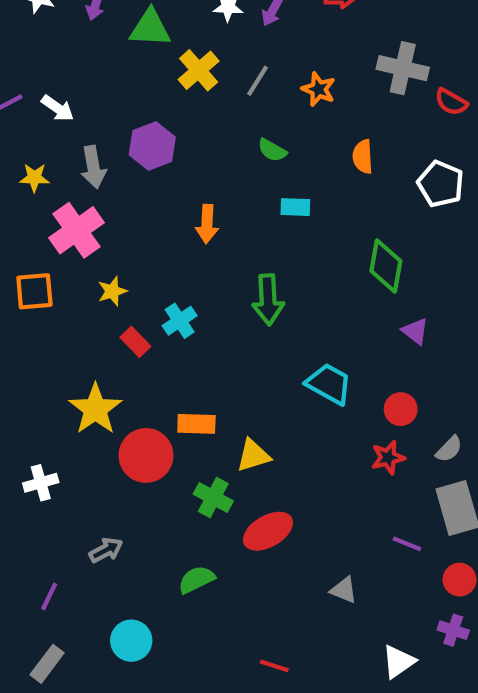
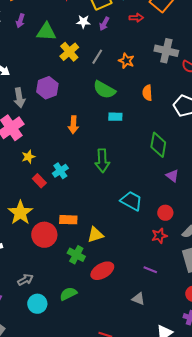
green semicircle: (272, 150) -> (104, 90), size x1.6
purple line: (407, 544) -> (150, 270), moved
cyan circle: (131, 641) -> (37, 304), moved

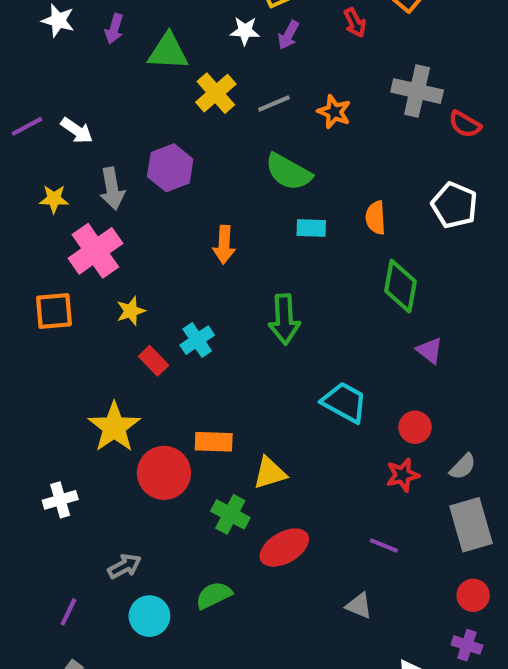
red arrow: (136, 18) -> (355, 23), turned 64
gray line: (97, 57) -> (274, 103), turned 35
orange semicircle: (147, 93) -> (376, 218), moved

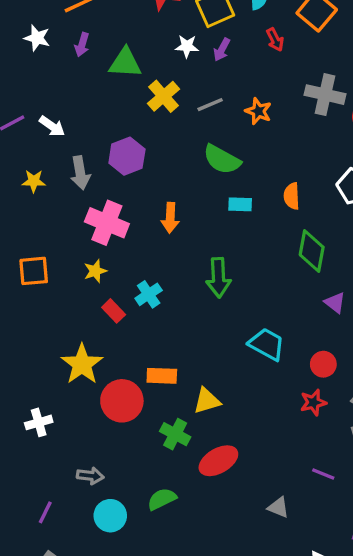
pink cross: (95, 251) -> (107, 223), moved, turned -33
purple line: (384, 545) -> (323, 474), moved
gray arrow: (125, 566) -> (90, 476), turned 35

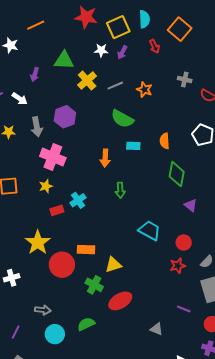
purple arrow: (82, 45) -> (35, 74), moved
gray cross: (325, 95) -> (185, 80), size x0.6
orange arrow: (170, 218) -> (105, 158), moved
green arrow: (218, 278) -> (120, 190), size x0.7
red rectangle: (114, 311) -> (57, 210), turned -64

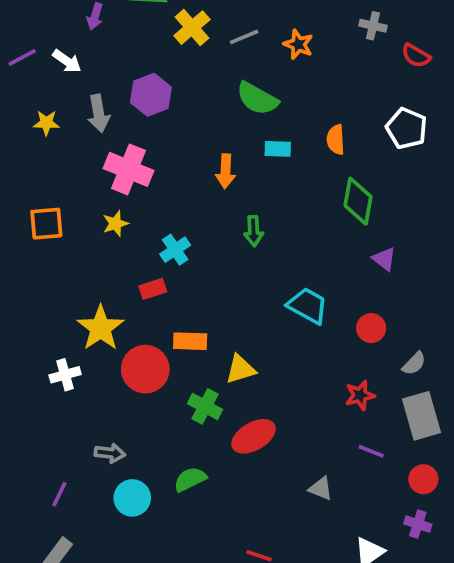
red rectangle: (57, 210) -> (153, 289), moved
red star: (178, 266) -> (360, 395), moved
white cross: (12, 278) -> (65, 375), moved

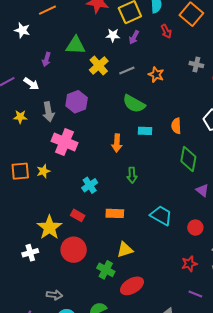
yellow star: (115, 224) -> (43, 171), moved
red rectangle: (153, 289) -> (78, 215), moved, turned 48
orange rectangle: (190, 341) -> (115, 213), moved

